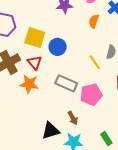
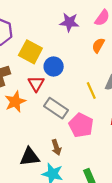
red triangle: (35, 63) -> (36, 84), moved
orange star: (29, 84) -> (15, 102), turned 30
pink pentagon: (91, 95) -> (81, 125), turned 30

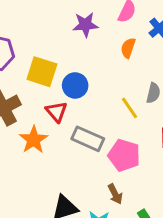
brown arrow: (56, 147) -> (115, 194), moved

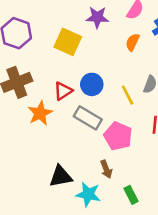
yellow square: (42, 72) -> (68, 42), moved
blue circle: (75, 85) -> (92, 84), moved
red triangle: (56, 112) -> (63, 91), turned 30

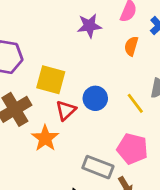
yellow square: (68, 42) -> (51, 80), moved
gray rectangle: (88, 118) -> (98, 167), moved

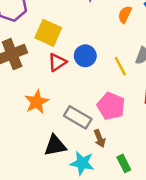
orange star: (45, 138) -> (37, 102), moved

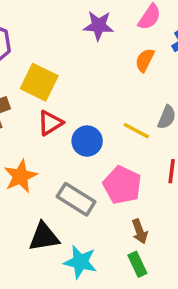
blue circle: (85, 56) -> (87, 141), moved
yellow line: (120, 66) -> (136, 131), turned -36
brown arrow: (100, 138) -> (140, 231), moved

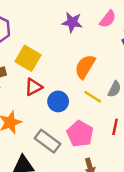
orange semicircle: (145, 60) -> (85, 67), moved, size x1.5

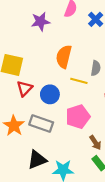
pink pentagon: (80, 134) -> (78, 117), turned -30
gray rectangle: (47, 141) -> (41, 124), moved

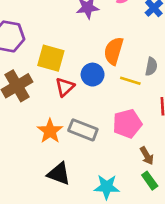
blue circle: (50, 94) -> (93, 75), moved
black triangle: (37, 160) -> (59, 174), moved, turned 40

